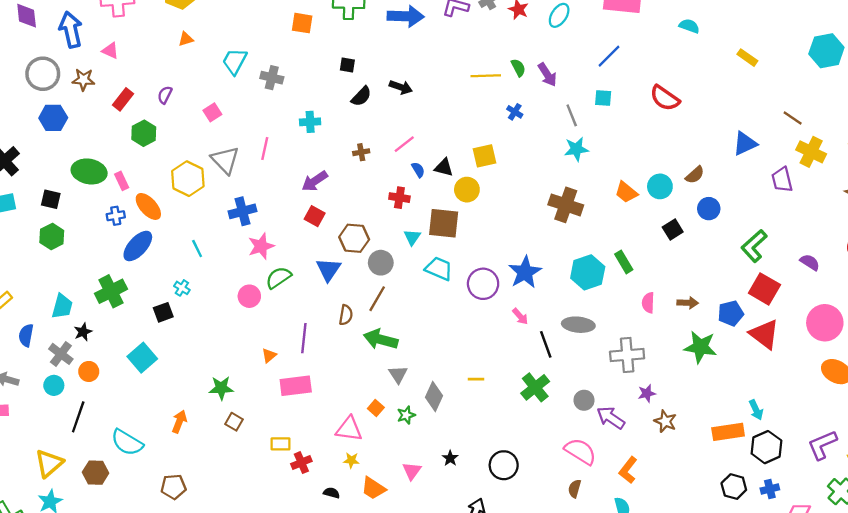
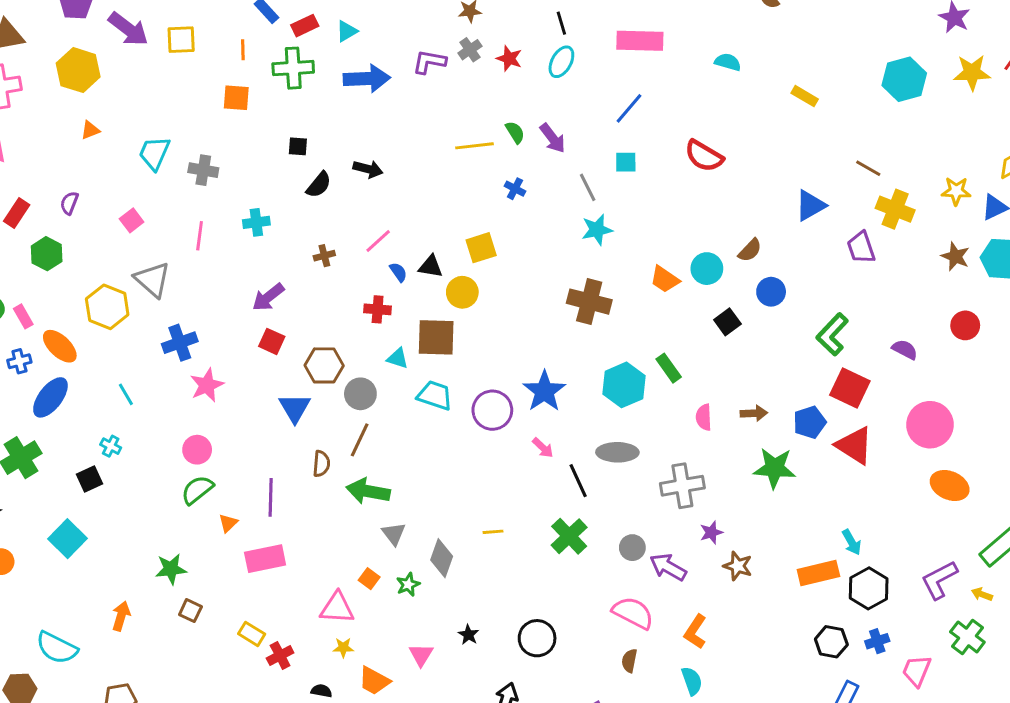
pink line: (265, 149) -> (200, 236), moved
cyan triangle: (412, 237) -> (398, 358), turned -42
green semicircle: (278, 278) -> (197, 490), moved
yellow rectangle: (280, 444) -> (252, 634), turned 36

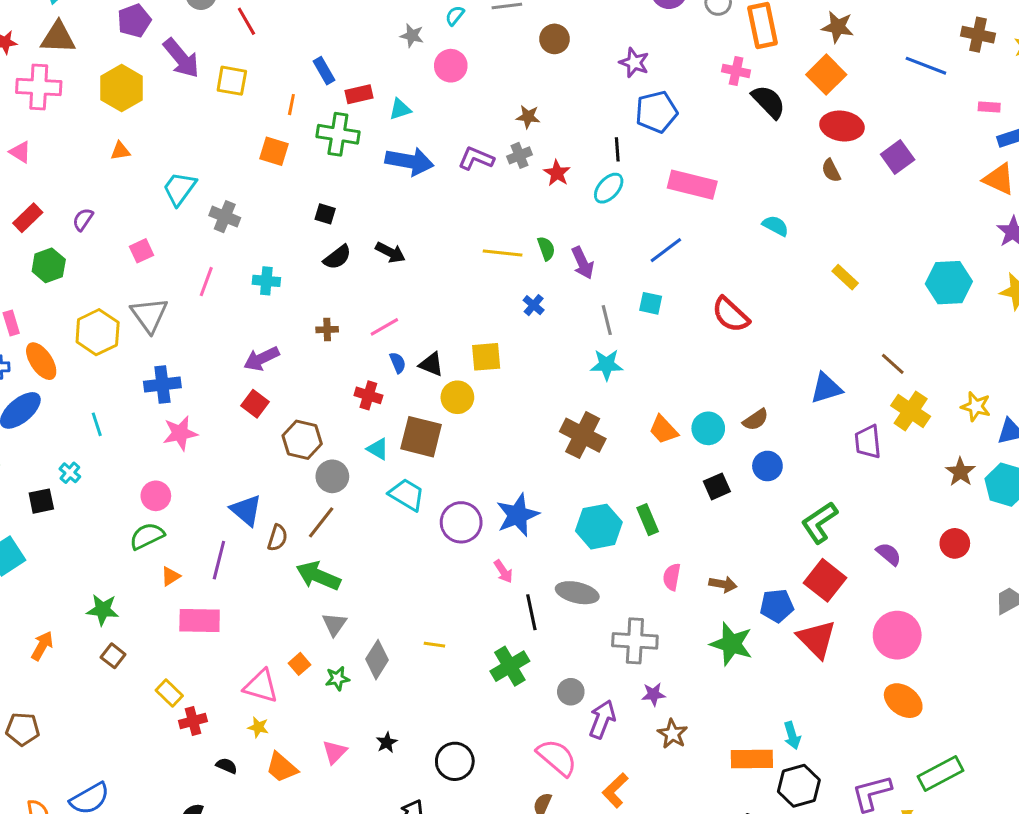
blue triangle: (295, 408) -> (246, 510), moved, turned -32
purple arrow: (668, 567) -> (602, 719), turned 69

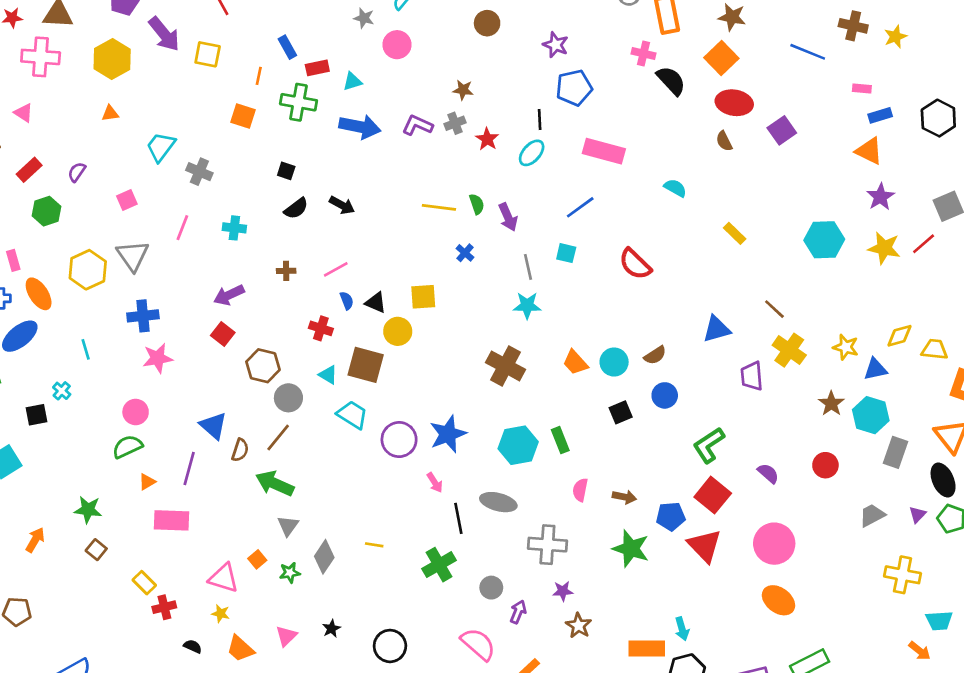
purple arrow: (602, 719) -> (518, 612), size x0.7

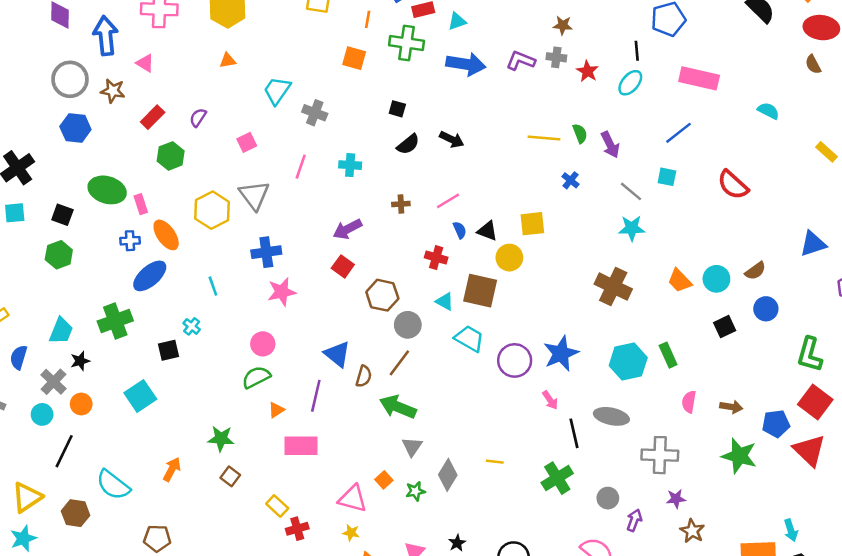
gray cross: (455, 123) -> (556, 57), turned 30
gray line: (528, 267) -> (631, 191), turned -35
green L-shape: (709, 445) -> (810, 354), turned -39

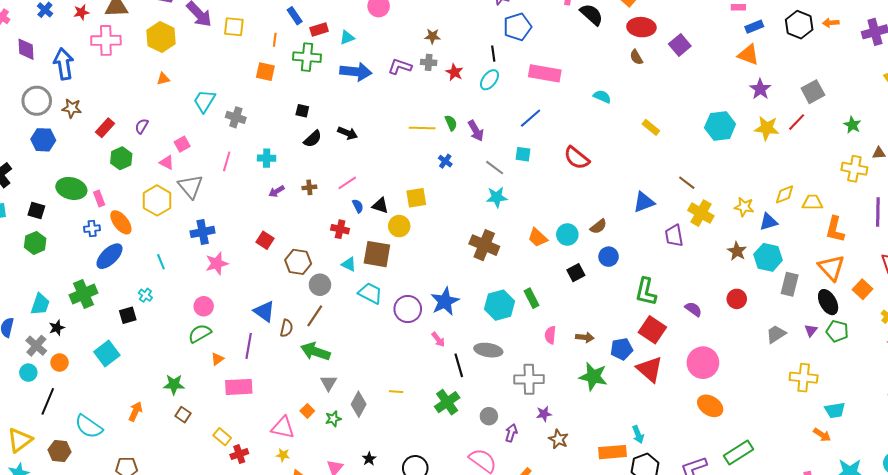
pink triangle: (145, 63) -> (167, 162), moved
purple arrow: (347, 229) -> (277, 191), moved, size x0.7

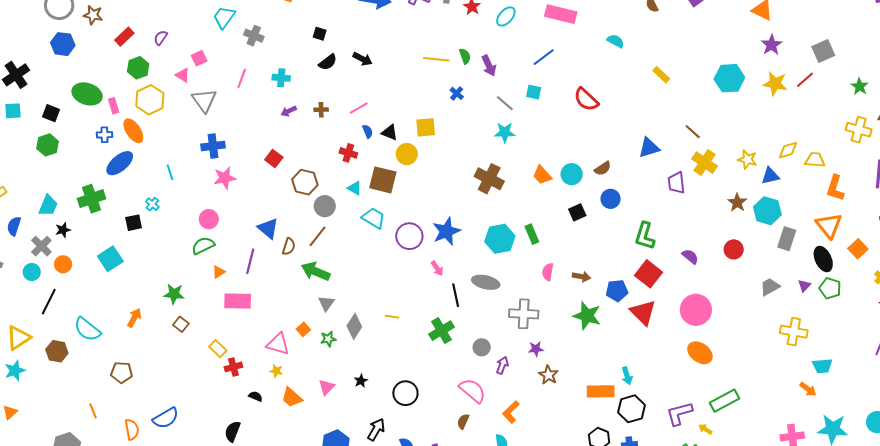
yellow hexagon: (157, 200) -> (150, 100), moved

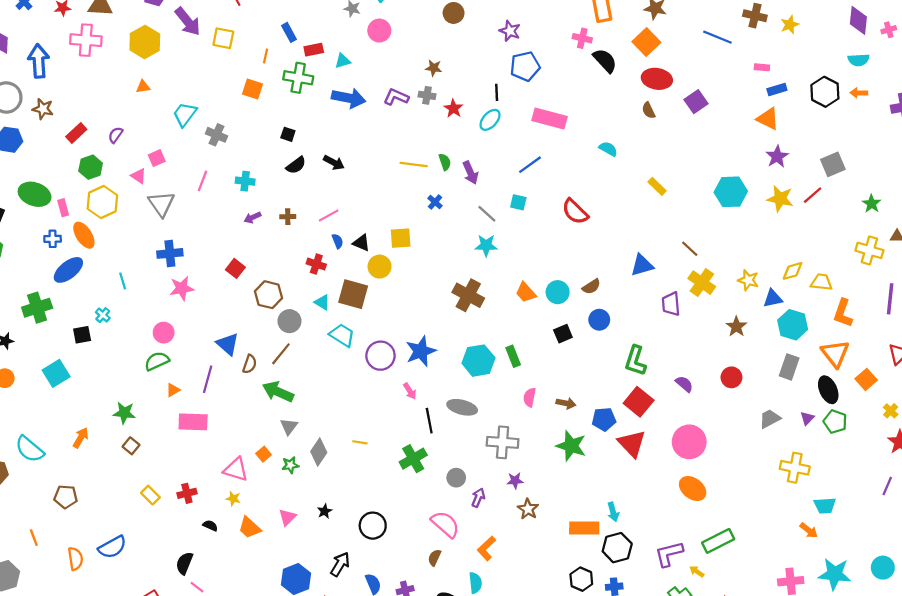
cyan hexagon: (767, 211) -> (793, 325), moved
yellow rectangle: (218, 349) -> (150, 495), moved

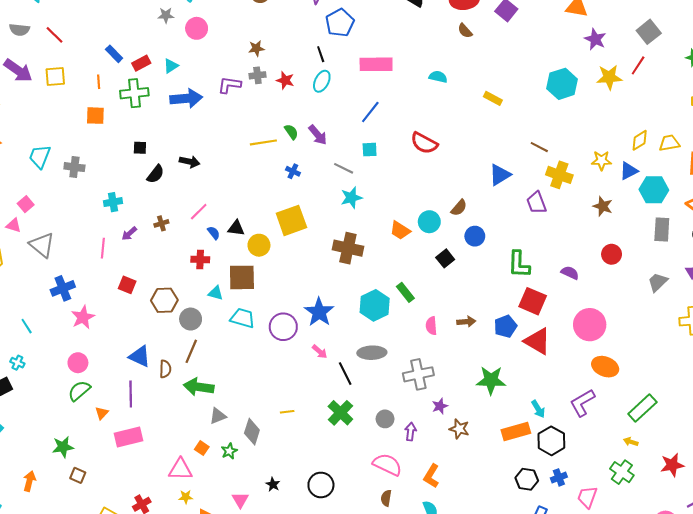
pink line: (202, 181) -> (103, 248), moved
yellow square: (401, 238) -> (291, 220), moved, size x1.4
gray triangle: (289, 426) -> (218, 416), turned 48
green star: (571, 446) -> (491, 380), moved
purple L-shape: (669, 554) -> (582, 403), moved

